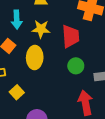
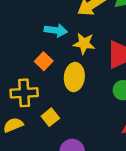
cyan arrow: (17, 20) -> (56, 30), turned -84

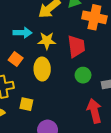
yellow square: (50, 117) -> (26, 104), turned -32

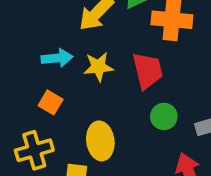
yellow ellipse: (42, 69) -> (100, 141), moved

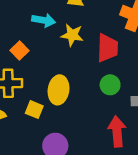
orange square: (51, 102) -> (19, 50), moved

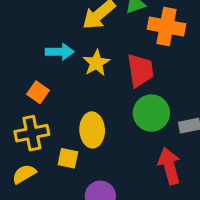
yellow star: (72, 35) -> (96, 63), turned -30
green circle: (110, 85) -> (151, 113), size x1.5

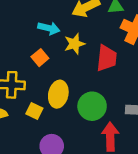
orange square: (38, 92) -> (40, 58), moved
green circle: (151, 113) -> (92, 106), moved

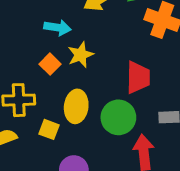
yellow star: (75, 44) -> (81, 55), moved
red trapezoid: (107, 58) -> (138, 77), moved

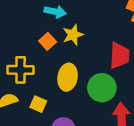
yellow square: (49, 129) -> (38, 104), moved

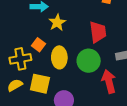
orange square: (48, 41) -> (39, 45), moved
yellow square: (38, 104) -> (40, 84), size x1.5

